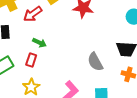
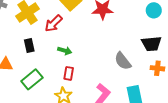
red rectangle: (31, 60) -> (69, 73), moved

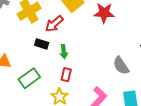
black rectangle: (29, 45) -> (42, 44), moved, turned -64
green arrow: (65, 51) -> (64, 52), turned 64

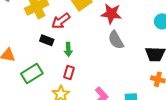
gray semicircle: (121, 66) -> (116, 40), moved

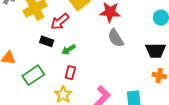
green arrow: (68, 49) -> (69, 50), turned 64

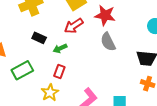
red arrow: (60, 22) -> (74, 26), moved

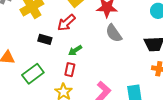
red arrow: (74, 26) -> (66, 23), moved
green arrow: (60, 48) -> (75, 50), moved

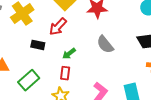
gray semicircle: (114, 33) -> (105, 44), moved

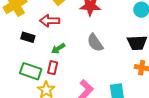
red arrow: (58, 27) -> (50, 21), turned 42
green rectangle: (29, 80) -> (31, 71), moved, turned 55

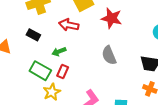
black rectangle: (28, 37) -> (33, 35), moved
green arrow: (58, 49) -> (59, 52), moved

